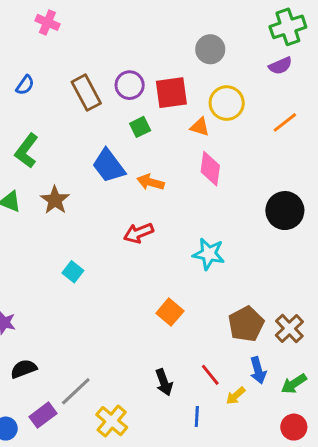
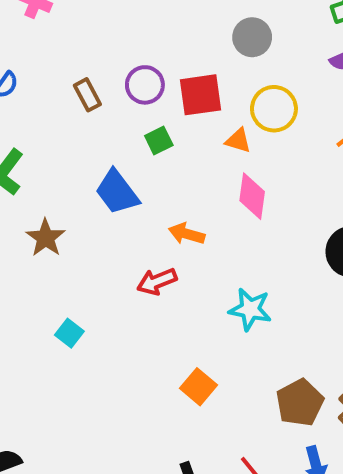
brown rectangle: (86, 93) -> (87, 95), size x0.7
orange arrow: (151, 182) -> (187, 234), moved

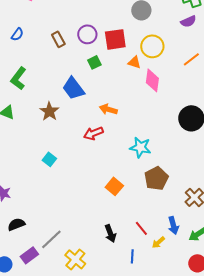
pink diamond: (252, 196) -> (152, 80), moved
brown star: (46, 238) -> (49, 111), moved
brown pentagon: (300, 403) -> (156, 178), moved

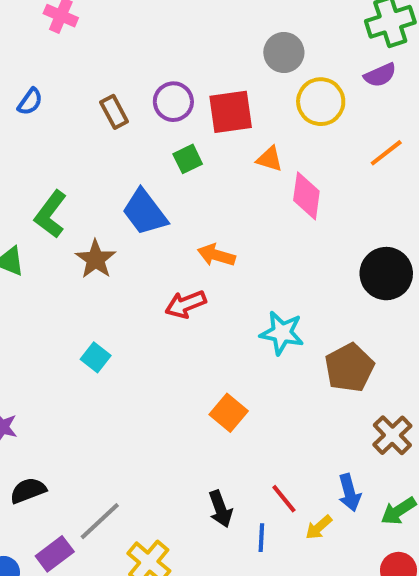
yellow circle: (152, 46) -> (321, 102), moved
green L-shape: (18, 78) -> (51, 214), moved
brown pentagon: (156, 178) -> (349, 368), moved
blue line: (132, 256) -> (261, 538), moved

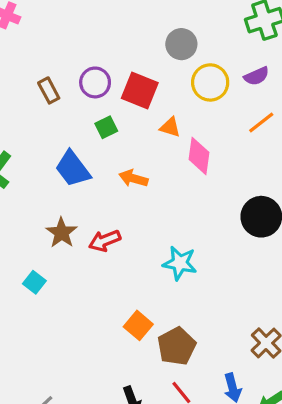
purple semicircle: (380, 75) -> (257, 76), moved
red square: (231, 112) -> (140, 90), turned 30
orange arrow: (216, 255) -> (133, 178), moved
brown star: (96, 259) -> (62, 233), moved
brown pentagon: (349, 368) -> (177, 346), moved

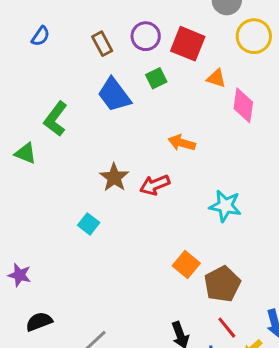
blue trapezoid: (73, 169) -> (114, 95), moved
orange arrow: (133, 178) -> (182, 143), moved

